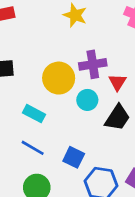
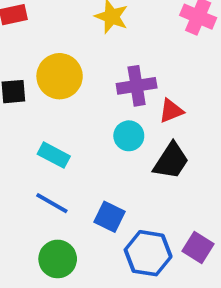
yellow circle: (59, 78) -> (60, 76), moved
red triangle: (117, 82) -> (171, 111), turned 36

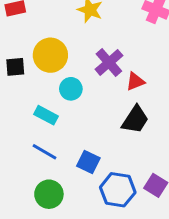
purple cross: (137, 86) -> (109, 62), turned -32
cyan circle: (129, 136) -> (71, 89), moved

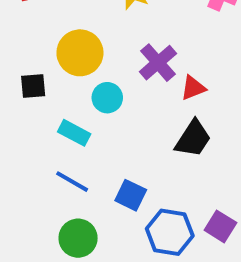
black square: (15, 67) -> (33, 86), moved

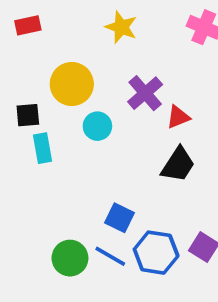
cyan rectangle: (74, 133) -> (42, 148), moved, turned 52
blue line: (72, 182) -> (110, 256), moved

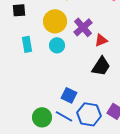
yellow circle: (72, 84) -> (55, 21), moved
black square: (28, 115) -> (19, 10), moved
cyan rectangle: (42, 148) -> (27, 44), moved

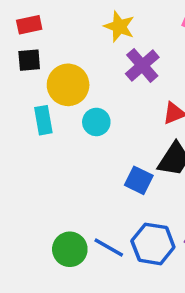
yellow circle: (55, 21) -> (68, 85), moved
purple cross: (83, 27) -> (142, 65), moved
blue square: (69, 95) -> (139, 180), moved

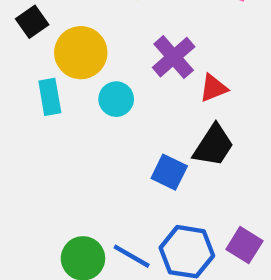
black square: (29, 60) -> (32, 22), turned -30
purple cross: (142, 65) -> (174, 57), moved

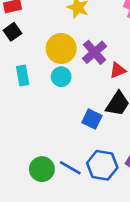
yellow circle: (81, 53) -> (61, 48), moved

